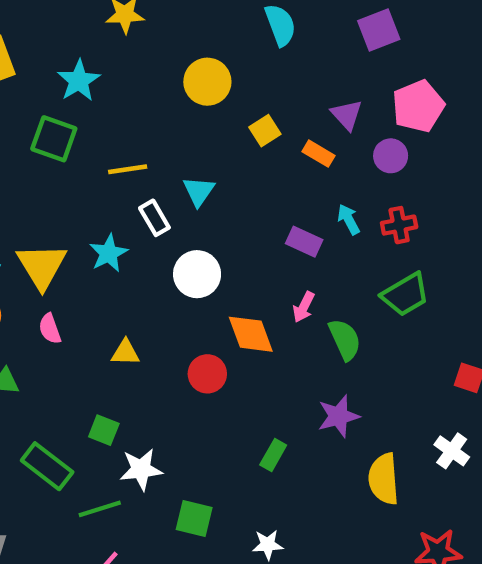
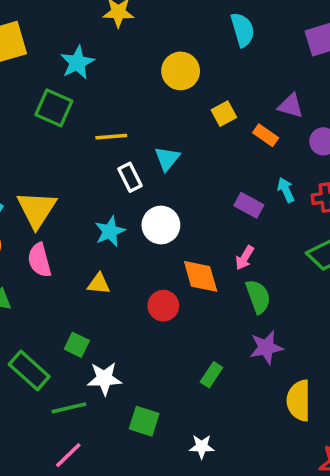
purple triangle: (347, 115) -> (291, 106), turned -36
cyan star: (109, 253) -> (110, 231), moved
pink semicircle: (50, 329) -> (39, 260), size x1.4
green semicircle: (345, 339) -> (258, 296), moved

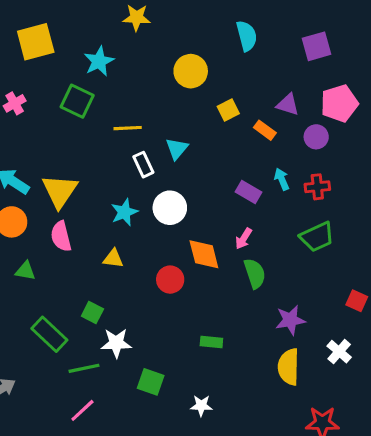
purple star: (266, 347) -> (290, 320), moved
green rectangle: (211, 375) -> (211, 342), turned 60

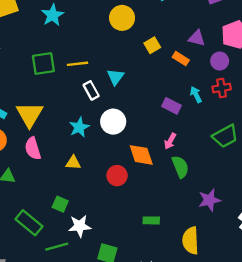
green square: (77, 101) -> (43, 64), moved, turned -30
red cross: (317, 187) -> (222, 88), moved
yellow semicircle: (289, 367) -> (191, 241), moved

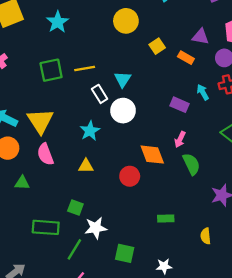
white circle: (113, 122) -> (123, 111), moved
green rectangle: (29, 223) -> (46, 227), turned -32
yellow semicircle: (191, 241) -> (206, 236), size x0.6
green line: (57, 247) -> (74, 249), turned -40

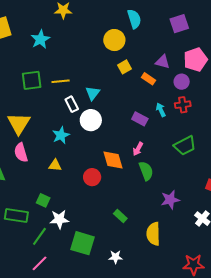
yellow circle: (126, 21) -> (114, 40), moved
green rectangle: (166, 218) -> (120, 216), turned 40
yellow semicircle: (206, 236) -> (153, 234), size x1.6
green square: (125, 253) -> (82, 243), size x1.4

